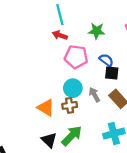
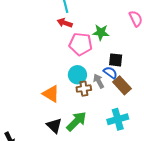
green star: (97, 31) -> (101, 32), moved
blue semicircle: (106, 60) -> (110, 73), moved
brown cross: (70, 105) -> (84, 89), moved

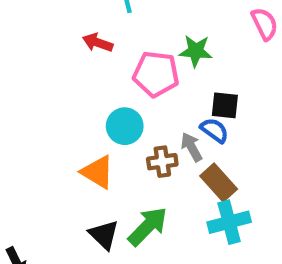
red arrow: (65, 23) -> (98, 43), moved
cyan circle: (77, 75) -> (125, 126), moved
brown rectangle: (122, 85) -> (219, 183), moved

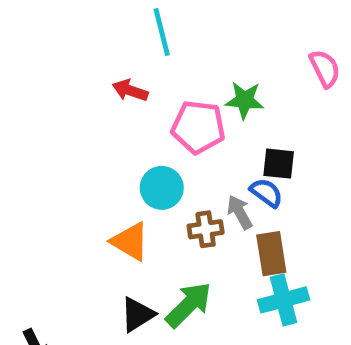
brown rectangle: (219, 183) -> (271, 254), turned 33
black triangle: (104, 235) -> (137, 315), turned 44

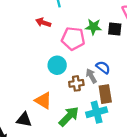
black square: (279, 164) -> (115, 29), moved
orange triangle: (130, 241) -> (43, 100), moved
cyan cross: (284, 300) -> (97, 112), moved
black triangle: (137, 315) -> (24, 120), moved, turned 42

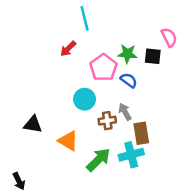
red arrow: (43, 23) -> (68, 49), turned -64
pink pentagon: (73, 39) -> (103, 68), turned 30
blue semicircle: (103, 67) -> (129, 80), moved
black triangle: (24, 120) -> (33, 124), moved

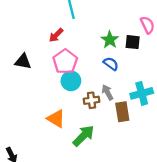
green star: (127, 54) -> (110, 40), turned 30
pink pentagon: (103, 68) -> (65, 61), moved
black triangle: (33, 124) -> (23, 61), moved
cyan cross: (131, 155) -> (142, 93), moved

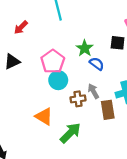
red arrow: (56, 35) -> (21, 27), moved
green star: (110, 40) -> (85, 48), moved
black triangle: (23, 61) -> (12, 61), turned -35

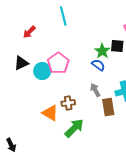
green star: (85, 48) -> (102, 51), moved
cyan circle: (58, 80) -> (42, 71), moved
brown cross: (78, 99) -> (68, 103), moved

